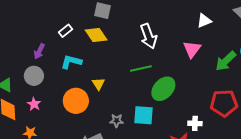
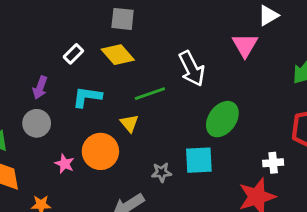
white arrow: (148, 36) -> (192, 69), moved
pink triangle: (192, 49) -> (245, 45), moved
green line: (141, 68) -> (150, 94), moved
pink star: (34, 104) -> (65, 164), moved

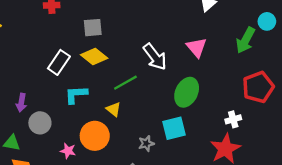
pink triangle: (245, 45) -> (197, 47), moved
white rectangle: (73, 54) -> (59, 62), size x1.5
purple arrow: (40, 88) -> (21, 103), moved

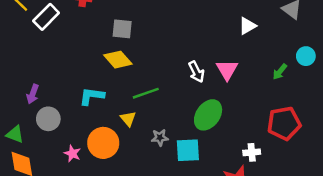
green arrow: (246, 40) -> (280, 72), size x0.6
white arrow: (155, 57) -> (196, 72), moved, size x0.7
white rectangle: (59, 62) -> (46, 17), moved
gray star: (146, 143) -> (160, 138), moved

